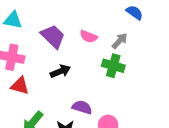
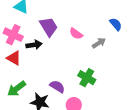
green cross: (113, 66) -> (87, 78), moved
black arrow: (60, 71) -> (34, 45), moved

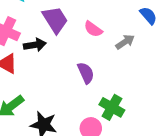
green cross: (87, 78) -> (112, 107), moved
purple semicircle: (57, 87) -> (86, 73), moved, turned 35

